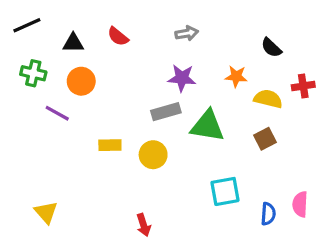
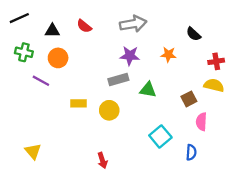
gray arrow: (187, 33) -> (133, 24), size x1.6
yellow semicircle: (268, 99) -> (214, 85), moved
green triangle: (207, 126) -> (148, 90), size x0.7
cyan square: (225, 191) -> (160, 136), turned -30
pink semicircle: (300, 204) -> (201, 122), moved

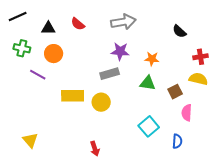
orange star: (168, 55) -> (152, 59), moved
green triangle: (148, 90) -> (148, 83), moved
yellow rectangle: (79, 103) -> (73, 96), size x1.5

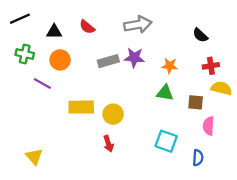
red cross: (200, 57) -> (211, 66), moved
gray rectangle: (110, 74) -> (108, 61), moved
brown square: (175, 92) -> (196, 102), turned 32
cyan square: (149, 126) -> (166, 141), turned -30
red arrow: (95, 149) -> (108, 144), moved

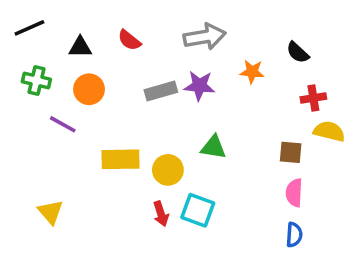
orange star: (170, 66) -> (252, 72), moved
green triangle: (165, 93) -> (213, 147), moved
pink semicircle: (209, 126) -> (294, 193), moved
cyan square: (166, 141) -> (198, 210), moved
yellow triangle: (34, 157) -> (50, 212), moved

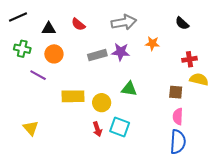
black semicircle: (298, 52) -> (182, 23), moved
blue semicircle: (294, 235) -> (178, 142), size x1.6

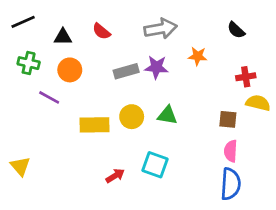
yellow circle: (102, 103) -> (132, 117), moved
yellow triangle: (31, 128) -> (20, 166), moved
red arrow: (97, 129) -> (115, 176), moved, turned -104

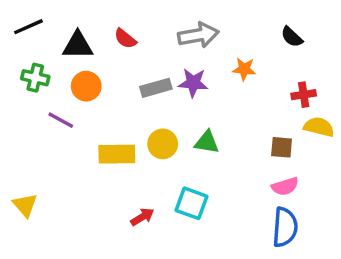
black triangle: (63, 37) -> (78, 45), size x1.4
pink semicircle: (231, 151) -> (285, 186), turned -110

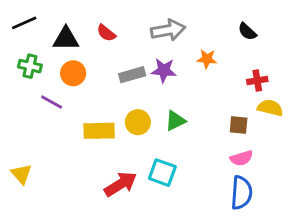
green triangle: (207, 142) -> (175, 121), turned -35
red arrow: (142, 217) -> (121, 184), size x1.6

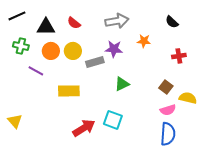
gray rectangle: (132, 75) -> (95, 62), moved
yellow semicircle: (270, 108) -> (188, 98), moved
yellow circle: (138, 122) -> (73, 51), moved
brown square: (239, 125) -> (166, 87), turned 32

